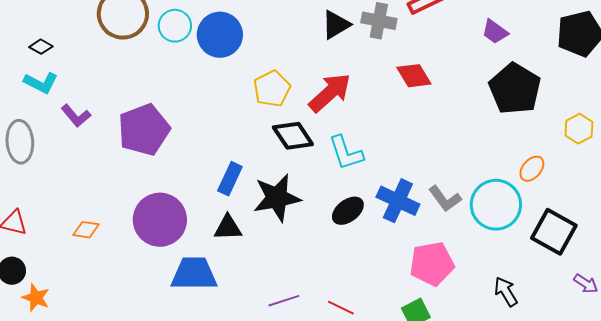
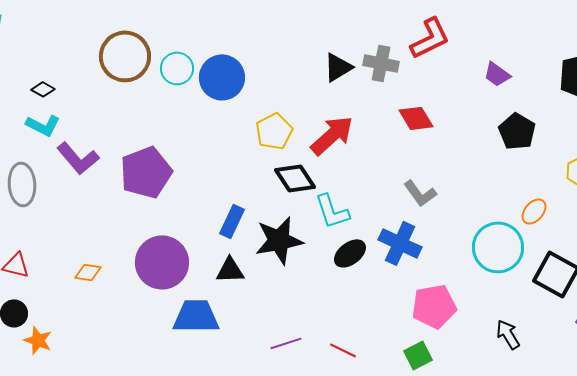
black pentagon: (515, 89) -> (517, 131), size x0.7
purple L-shape: (76, 116) -> (78, 158), size x1.4
cyan L-shape: (346, 153) -> (332, 211), moved
gray L-shape: (445, 199) -> (420, 193), moved

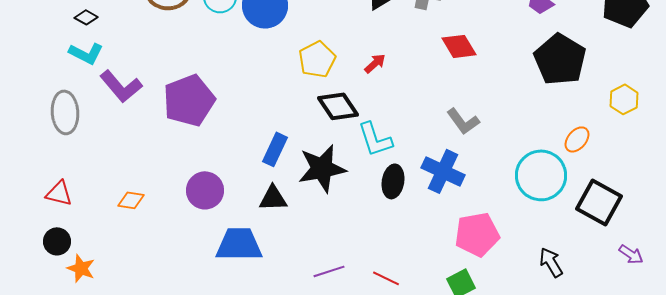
black pentagon: (517, 131) -> (560, 59), size x1.4
red arrow: (332, 135) -> (375, 63), size x0.5
black ellipse: (350, 253) -> (393, 181), turned -44
purple circle: (162, 262) -> (205, 190), size x0.7

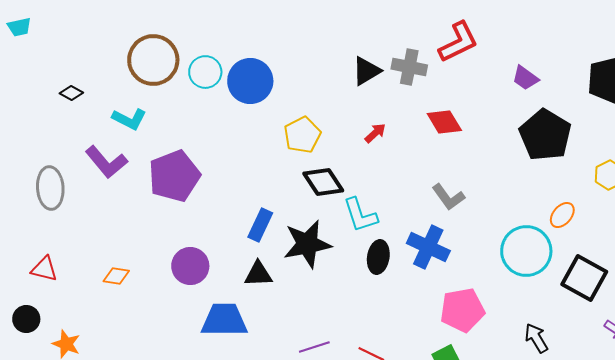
cyan L-shape: (86, 53) -> (129, 119), moved
red arrow: (375, 63) -> (375, 133), moved
black circle: (57, 241) -> (26, 319), moved

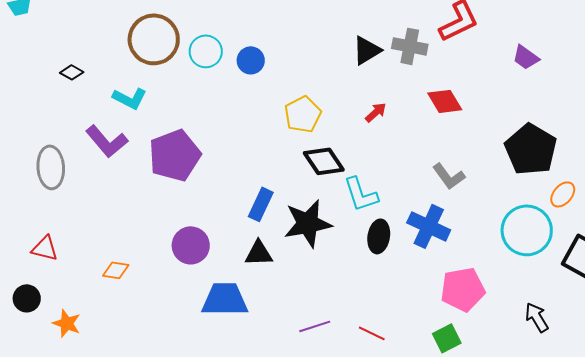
blue circle: (250, 81) -> (251, 60), size x0.6
black pentagon: (545, 135) -> (531, 149), moved
orange diamond: (116, 276) -> (116, 270), moved

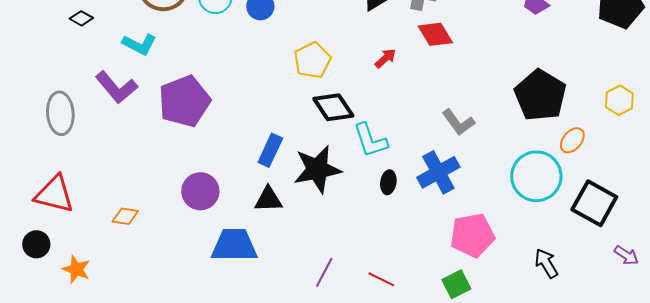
red diamond: (445, 101) -> (435, 34), moved
blue cross: (429, 226) -> (438, 172), turned 36
black ellipse: (379, 236) -> (388, 182), size x0.7
red triangle: (45, 248) -> (54, 194), size x1.5
purple line: (315, 326) -> (324, 272), turned -44

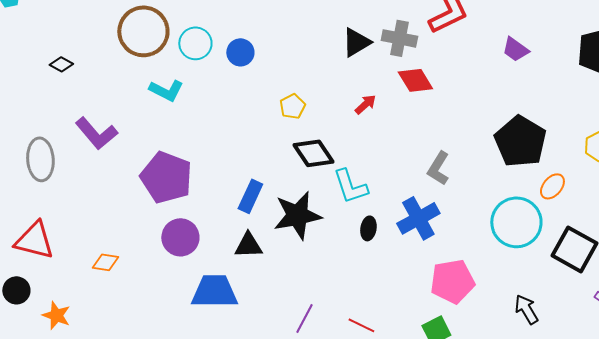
cyan L-shape: (139, 44) -> (166, 90), moved
yellow pentagon: (312, 60) -> (292, 106), size x0.7
purple pentagon: (184, 101) -> (166, 177), moved, turned -30
gray L-shape: (458, 122) -> (438, 168), turned 68

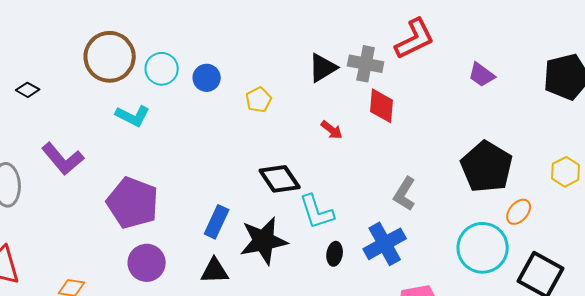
red diamond: (415, 80) -> (382, 106), turned 36
red arrow: (365, 104) -> (332, 130), turned 80
yellow pentagon: (292, 106) -> (259, 100), moved

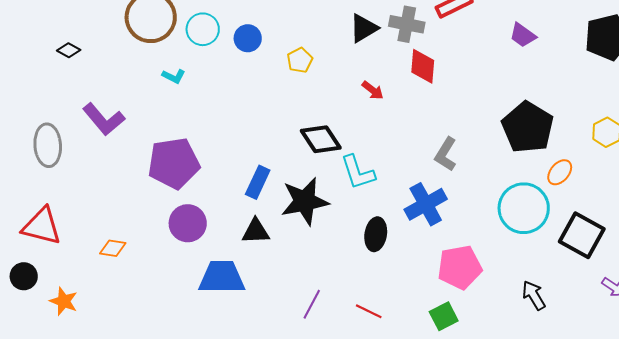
cyan L-shape: (133, 116) -> (174, 76), size x0.7
purple pentagon: (133, 203) -> (174, 163), turned -30
black ellipse: (335, 254) -> (376, 234), moved, size x1.4

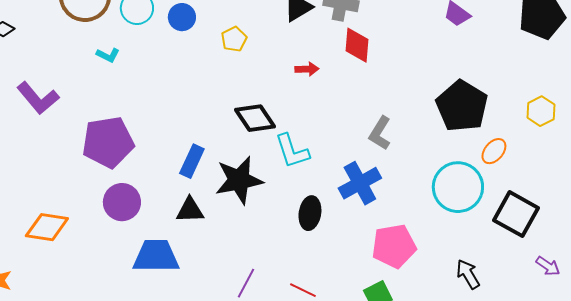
red arrow: (373, 90) -> (307, 69), turned -40
orange diamond: (113, 248) -> (47, 227), size x1.6

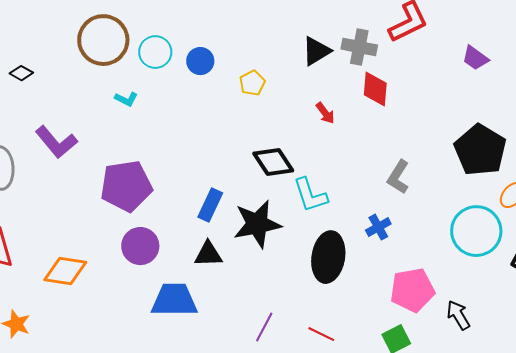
red arrow: (307, 69) -> (325, 113), turned 55
blue cross: (360, 183) -> (378, 227), size x0.6
black ellipse: (310, 213) -> (328, 257), size x1.5
black arrow: (468, 274) -> (458, 315), moved

